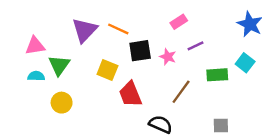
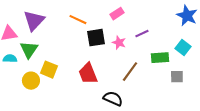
pink rectangle: (179, 22) -> (117, 14), moved
purple triangle: (85, 30) -> (34, 21), moved
yellow square: (107, 70) -> (49, 70), moved
gray square: (221, 126) -> (177, 77), moved

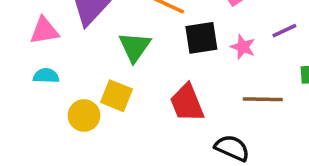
green triangle: (29, 50) -> (135, 47), moved
brown line: (130, 72) -> (263, 99), turned 55

